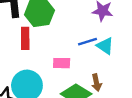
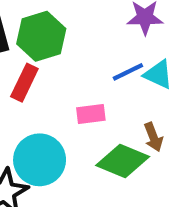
red rectangle: (25, 38) -> (24, 83), turned 35

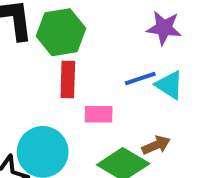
red rectangle: (24, 83) -> (68, 79), moved, turned -32
brown arrow: (153, 137) -> (156, 145), turned -100

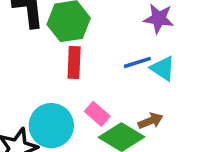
pink rectangle: (99, 114) -> (97, 114), moved, turned 40

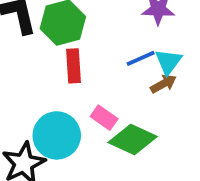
cyan triangle: (163, 68) -> (168, 62), turned 40
brown arrow: (151, 121) -> (163, 84), moved

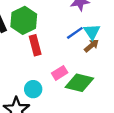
pink rectangle: (104, 118) -> (60, 73), turned -56
cyan circle: (57, 135) -> (33, 89), size x0.6

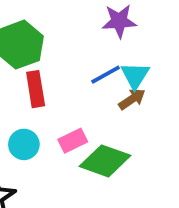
cyan circle: (33, 89) -> (24, 144), moved

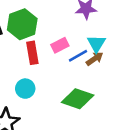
blue line: (106, 75) -> (78, 56), moved
pink rectangle: (73, 141) -> (60, 45), moved

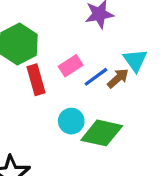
cyan triangle: (96, 43) -> (135, 60), moved
cyan circle: (25, 89) -> (71, 121), moved

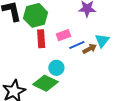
green diamond: (102, 133) -> (45, 83), moved

